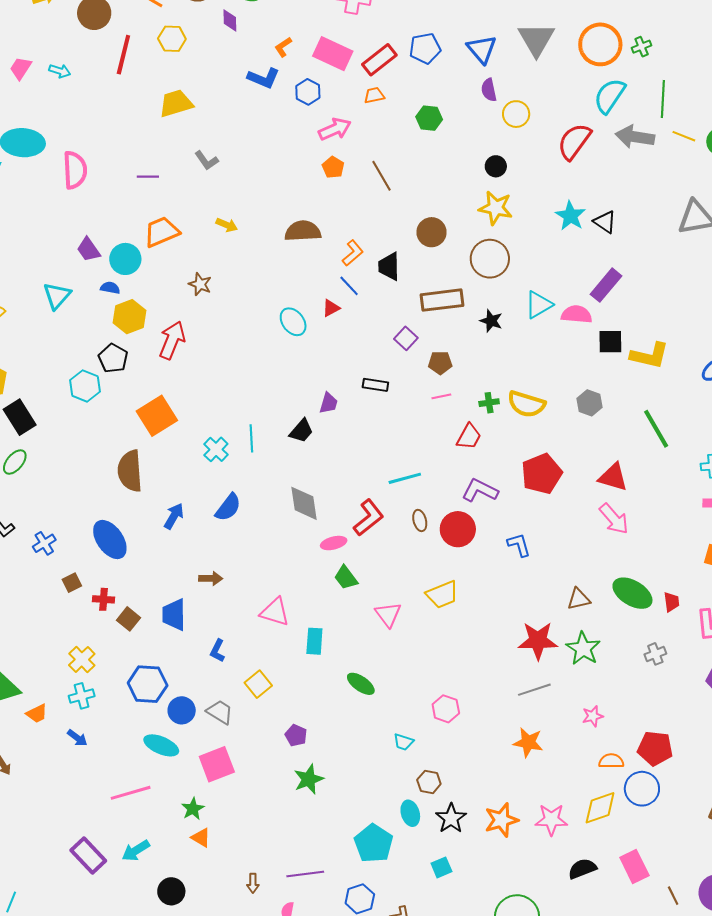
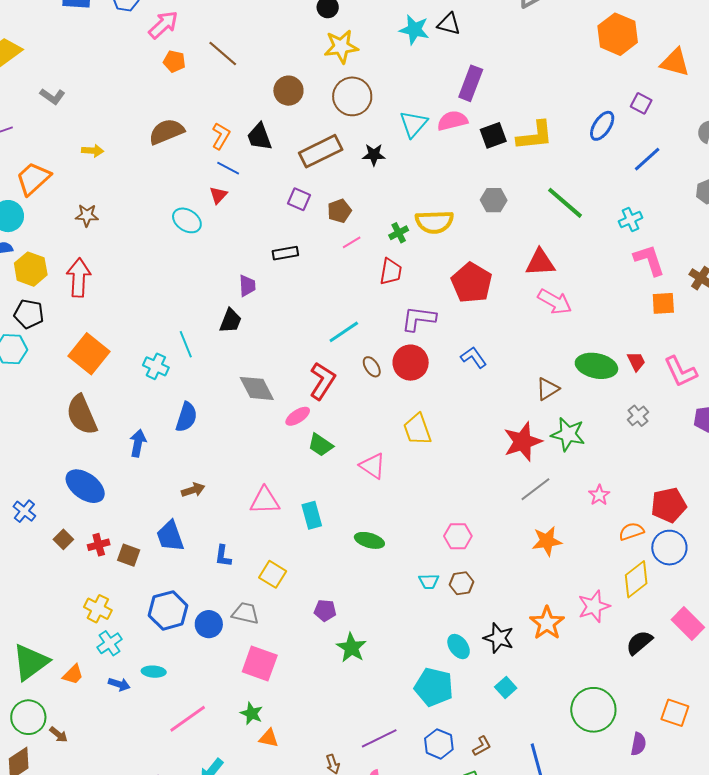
yellow trapezoid: (442, 594) -> (417, 429), turned 112
cyan ellipse: (161, 745) -> (154, 672), moved, size x0.7
pink square: (217, 764) -> (260, 664), turned -30
brown hexagon: (429, 782) -> (461, 583), moved

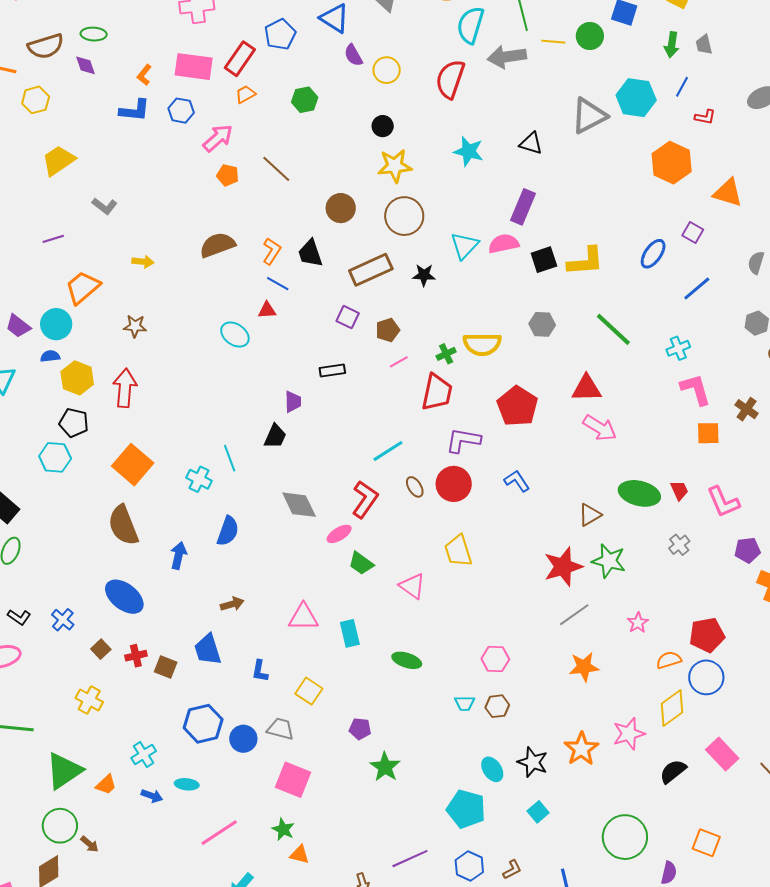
black triangle: (449, 24) -> (531, 143), moved
red triangle: (218, 195) -> (267, 310), turned 42
red trapezoid: (391, 272) -> (437, 392), size x1.4
yellow cross: (98, 609) -> (89, 700), moved

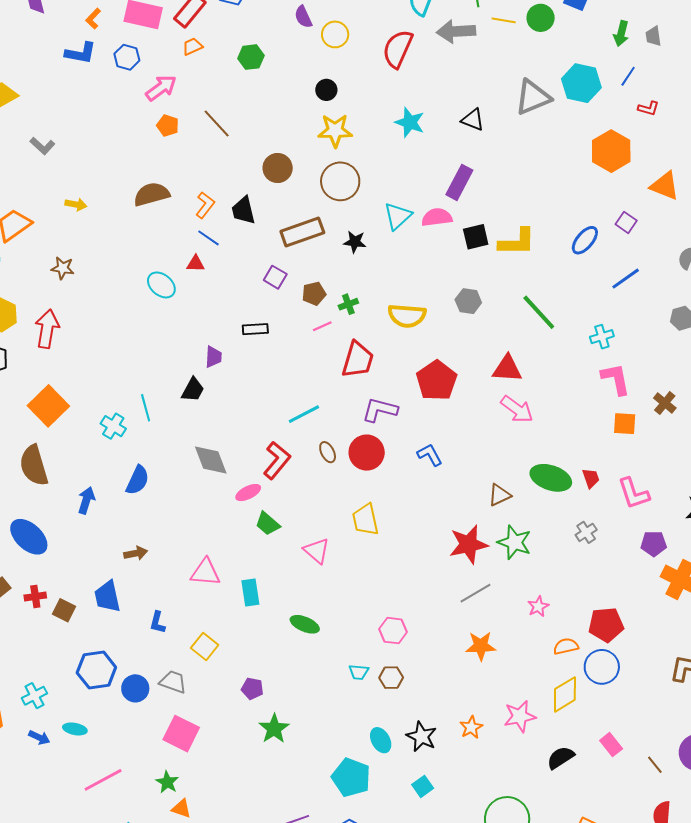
green cross: (446, 354) -> (348, 304), moved
orange star: (581, 749) -> (471, 727), size x0.7
pink rectangle: (722, 754) -> (611, 745), size x0.7

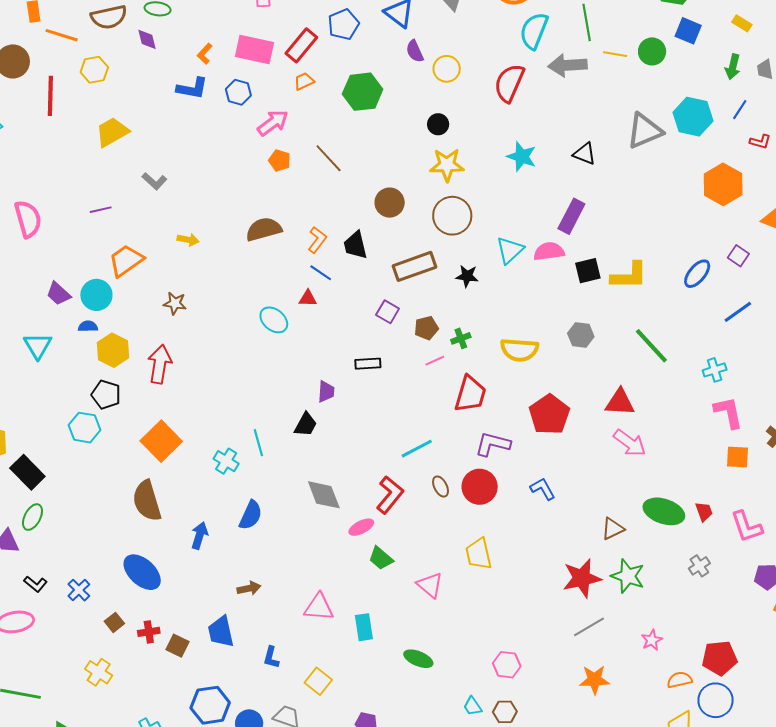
green hexagon: (251, 57) -> (363, 92), size x1.5
cyan trapezoid: (359, 672) -> (473, 706), turned 50

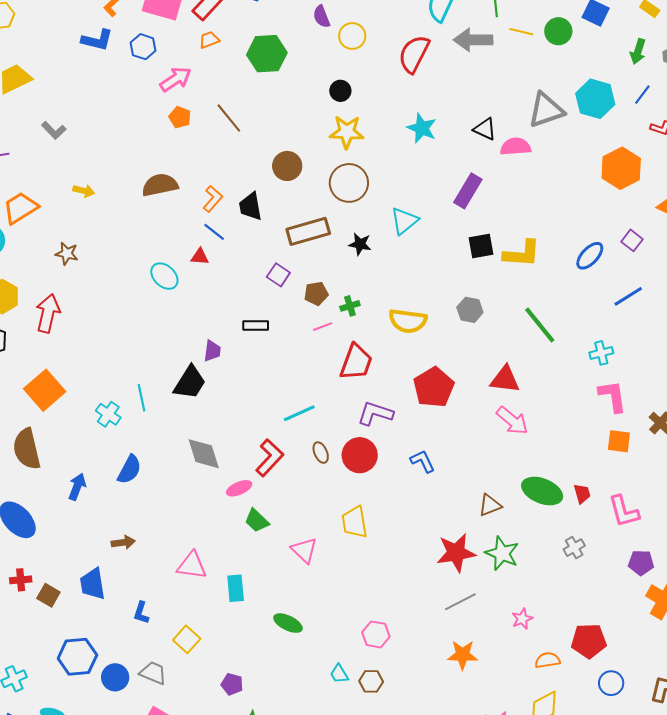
pink semicircle: (549, 251) -> (516, 147), moved
black trapezoid: (306, 425) -> (190, 382), size x1.4
blue circle: (716, 700) -> (611, 683), moved, size x0.7

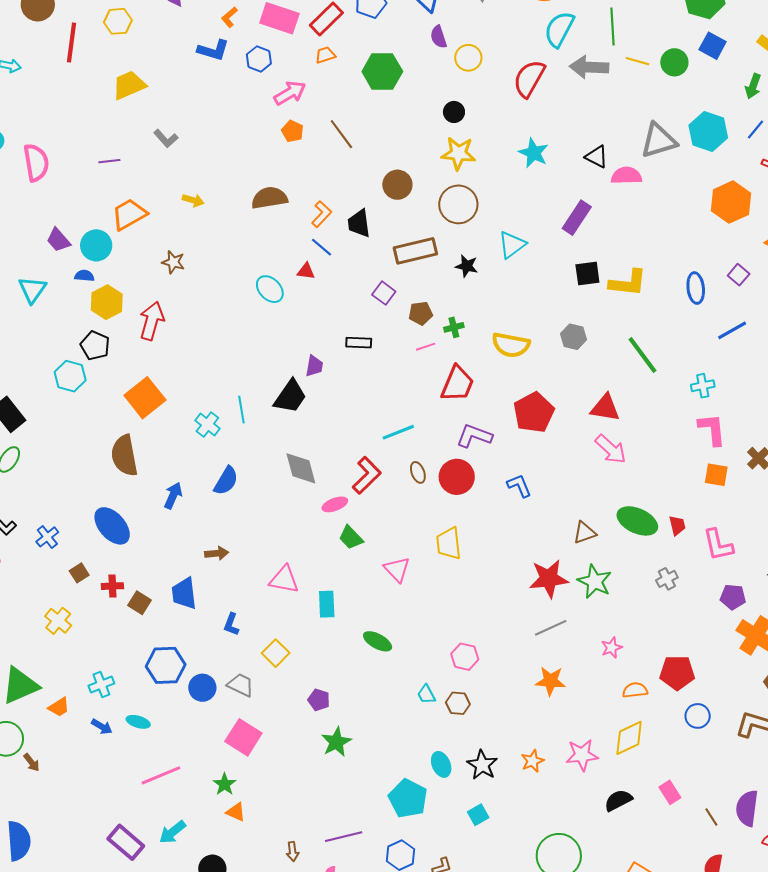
blue ellipse: (590, 256) -> (696, 288), turned -52

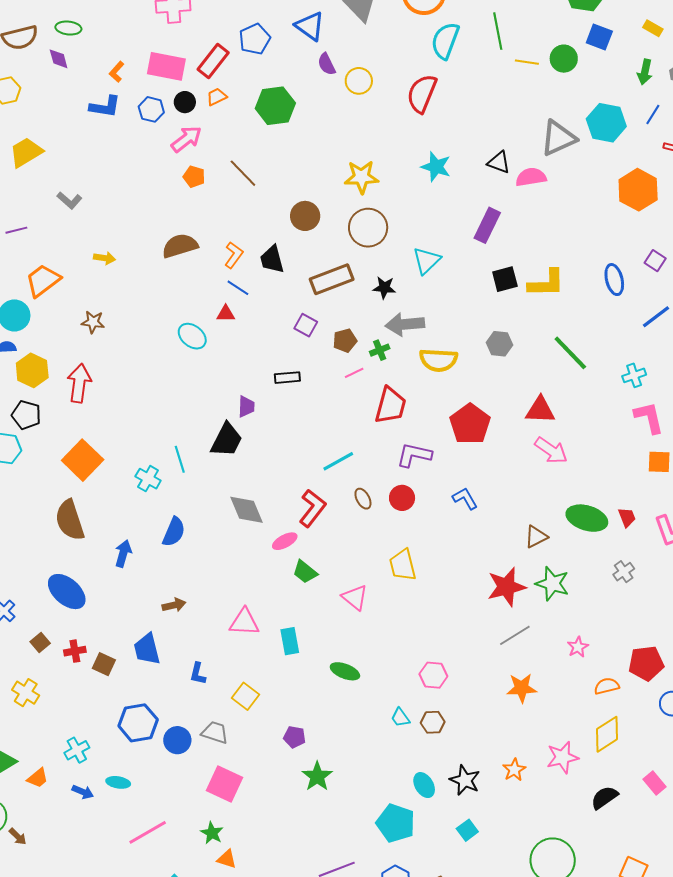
gray arrow: (589, 67) -> (405, 324), moved
black circle: (454, 112) -> (185, 102), moved
red circle: (457, 477) -> (402, 498), size x0.7

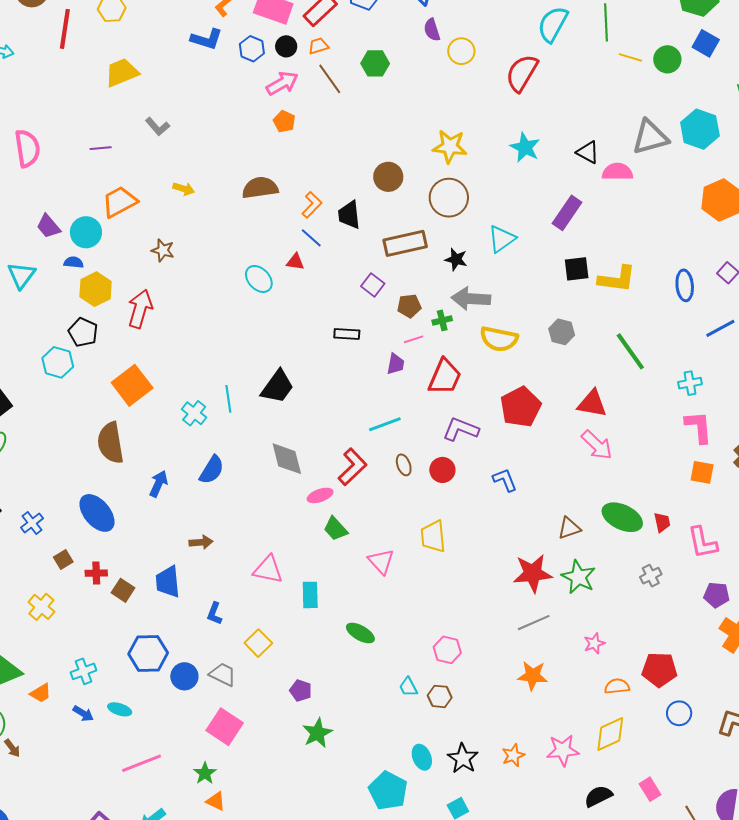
green hexagon: (275, 106) -> (375, 63), size x0.7
brown line: (243, 173) -> (330, 79), moved
purple trapezoid: (246, 407) -> (396, 364), moved

